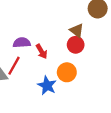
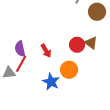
brown triangle: (77, 30) -> (91, 43), moved
purple semicircle: (22, 43) -> (20, 49), moved, turned -98

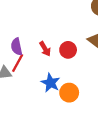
red circle: (77, 45) -> (68, 50), moved
orange circle: (69, 70) -> (69, 93), moved

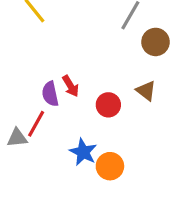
purple semicircle: (17, 47) -> (50, 94), moved
red arrow: (45, 49) -> (71, 86), moved

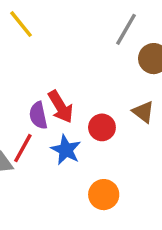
red arrow: (71, 86) -> (61, 107), size x1.4
blue star: (83, 152) -> (66, 150), moved

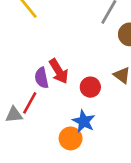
blue star: (66, 150) -> (84, 121), moved
orange circle: (104, 195) -> (71, 138), moved

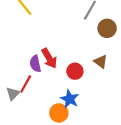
gray triangle: (14, 115) -> (13, 94), turned -40

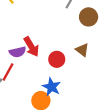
purple semicircle: (35, 64) -> (18, 52), turned -91

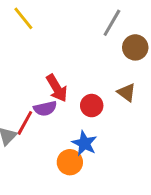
purple semicircle: (18, 52) -> (45, 108), moved

